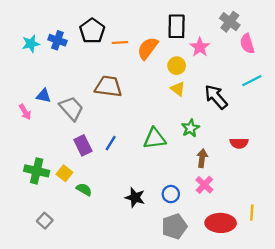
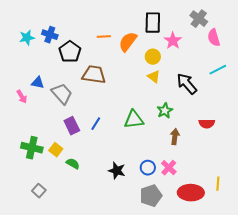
black pentagon: (92, 31) -> (70, 52), moved
pink cross: (204, 185) -> (169, 168), moved

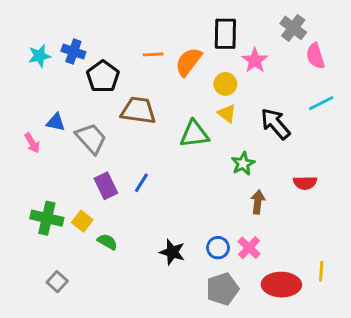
green triangle: (134, 120) -> (194, 134), moved

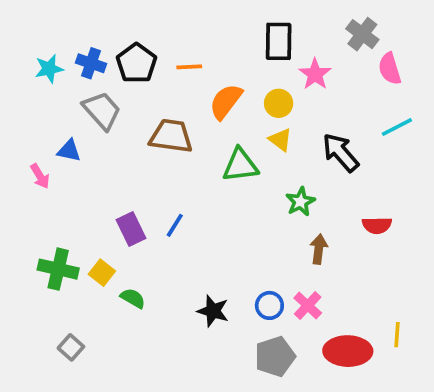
orange semicircle: (188, 62) -> (226, 101), moved
black pentagon: (103, 77) -> (136, 63), moved
gray trapezoid: (91, 139) -> (102, 111), moved

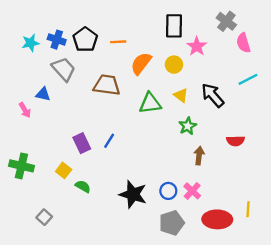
yellow triangle: (280, 140) -> (181, 95), moved
green cross: (58, 269) -> (21, 166), moved
black star: (213, 311) -> (133, 194), size x1.4

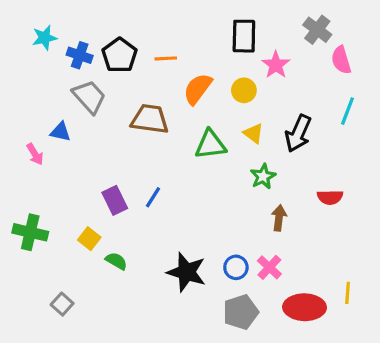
cyan star: (31, 43) -> (45, 38), moved
cyan line: (248, 79) -> (348, 111), turned -42
black arrow: (213, 95) -> (298, 133), turned -115

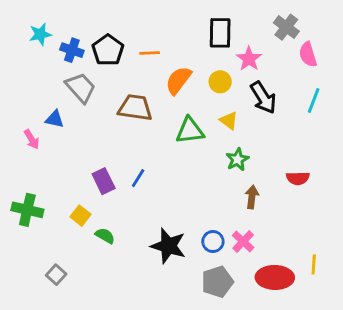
black arrow: (298, 133) -> (263, 98), moved, turned -56

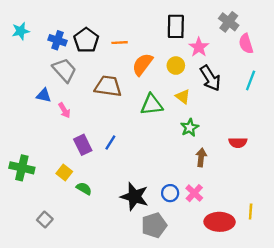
cyan star: (40, 34) -> (21, 31), moved
pink arrow: (32, 139) -> (64, 110), moved
gray pentagon: (217, 282) -> (154, 225), moved

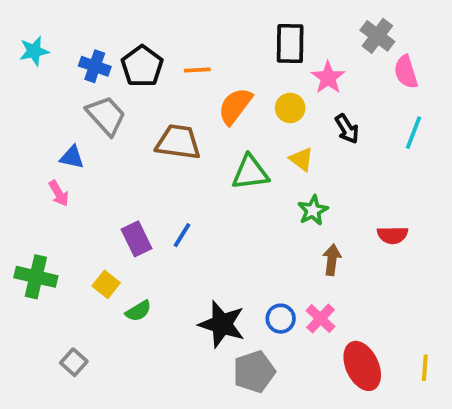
black arrow: (210, 78) -> (347, 129), size x0.7
pink arrow: (64, 110) -> (59, 193), moved
green semicircle: (84, 188) -> (138, 311), turned 119
yellow line: (251, 211) -> (425, 368), moved
red ellipse: (220, 222) -> (362, 366), turned 64

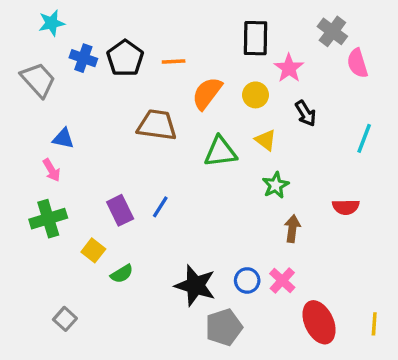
cyan star: (34, 51) -> (52, 23), moved
gray trapezoid: (106, 116) -> (38, 80), moved
cyan line: (413, 133) -> (364, 138), moved
green cross: (36, 277) -> (48, 219), moved, turned -30

